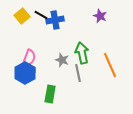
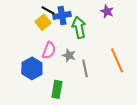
yellow square: (22, 16) -> (43, 22), moved
green arrow: (82, 53) -> (79, 27), moved
pink semicircle: (29, 58) -> (49, 50), moved

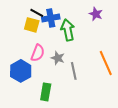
yellow square: (43, 22) -> (32, 25), turned -35

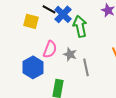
blue cross: (51, 18) -> (63, 14), turned -36
yellow square: (32, 25) -> (31, 21), moved

